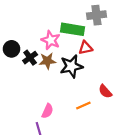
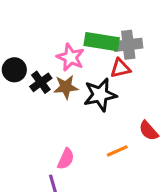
gray cross: (96, 15) -> (128, 45), moved

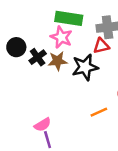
green rectangle: (102, 42) -> (69, 18), moved
pink semicircle: (66, 159) -> (43, 125), moved, turned 35

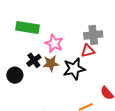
green rectangle: (69, 18) -> (28, 28), moved
black circle: (16, 47) -> (15, 75), moved

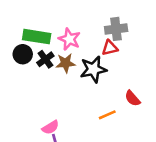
green rectangle: (28, 28) -> (37, 37), moved
black circle: (15, 75) -> (23, 54), moved

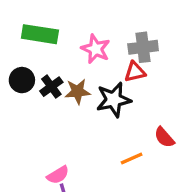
green rectangle: (37, 37) -> (40, 34), moved
pink star: (69, 39) -> (96, 49), moved

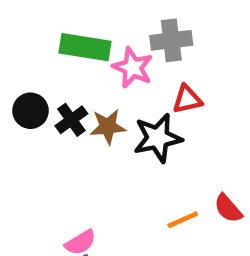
green rectangle: (40, 34) -> (85, 47), moved
gray cross: (143, 47) -> (171, 40), moved
red semicircle: (164, 137) -> (228, 208), moved

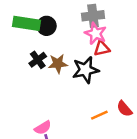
green rectangle: (85, 47) -> (26, 23), moved
pink star: (133, 68) -> (96, 33), moved
black circle: (31, 111) -> (47, 26), moved

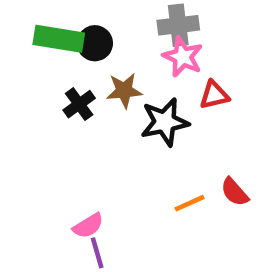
red triangle: (102, 48) -> (214, 95), moved
brown star: (58, 64) -> (124, 91), moved

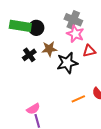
gray cross: (178, 25) -> (73, 20), turned 30

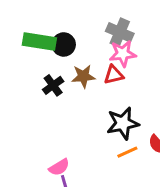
pink star: (75, 34) -> (123, 54), turned -30
red triangle: (89, 51) -> (114, 75), moved
black star: (67, 63) -> (123, 123), moved

